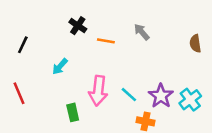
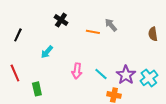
orange line: (106, 41) -> (93, 32), moved
pink arrow: (98, 91) -> (77, 71), size x0.7
green rectangle: (73, 112) -> (37, 89), moved

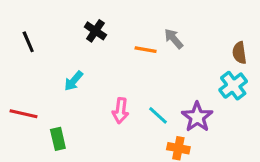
black line: (18, 35) -> (28, 42), moved, turned -48
red line: (15, 73) -> (23, 114), turned -54
cyan cross: (149, 78) -> (233, 86), moved

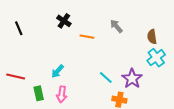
orange line: (146, 50) -> (87, 37), moved
brown semicircle: (239, 53) -> (152, 37), moved
cyan arrow: (74, 81) -> (58, 71), moved
pink arrow: (120, 111) -> (62, 94), moved

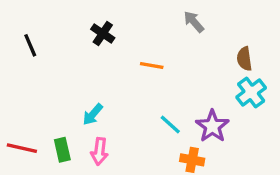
gray arrow: (116, 26) -> (194, 22), moved
orange line: (87, 37) -> (152, 66), moved
red line: (16, 76) -> (22, 148), moved

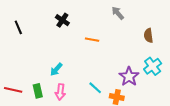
cyan cross: (251, 92) -> (153, 66), moved
cyan line: (170, 124) -> (95, 88), moved

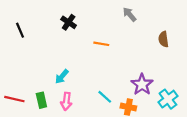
cyan cross: (153, 66) -> (168, 99), moved

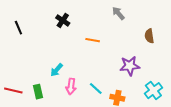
purple star: (142, 84) -> (130, 66), moved, turned 30
pink arrow: (66, 101) -> (71, 86), moved

